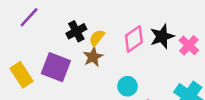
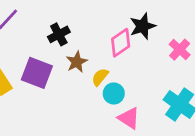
black star: (162, 36) -> (143, 26), moved
yellow semicircle: (97, 38) -> (100, 77), moved

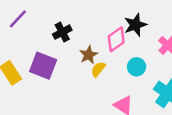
brown star: (77, 62) -> (89, 55), moved
cyan circle: (114, 93) -> (137, 67), moved

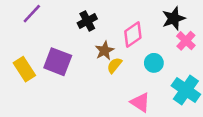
black star: (135, 25) -> (174, 19), moved
black cross: (62, 32) -> (87, 21), moved

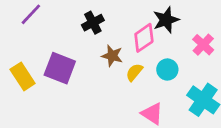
black star: (174, 19) -> (166, 20), moved
brown star: (105, 51) -> (112, 56), turned -30
yellow semicircle: (114, 65) -> (134, 72), moved

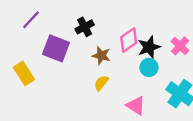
black star: (166, 20) -> (149, 47), moved
purple square: (60, 68) -> (56, 48), moved
yellow semicircle: (134, 72) -> (101, 83), moved

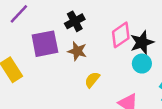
purple square: (56, 48) -> (45, 44), turned -32
brown star: (101, 56) -> (77, 51), moved

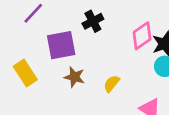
brown star: (77, 51) -> (74, 77), moved

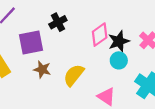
yellow semicircle: (112, 84) -> (74, 75), size x1.5

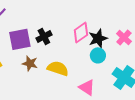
black cross: (58, 22) -> (44, 36), moved
yellow semicircle: (74, 75) -> (58, 68), turned 70

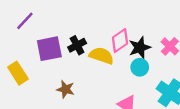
brown star: (30, 63) -> (66, 89), moved
yellow semicircle: (58, 68) -> (101, 56), moved

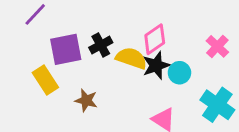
black star: (140, 48) -> (156, 65), moved
yellow rectangle: (18, 73) -> (45, 80), moved

